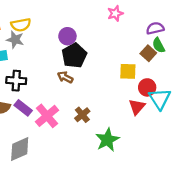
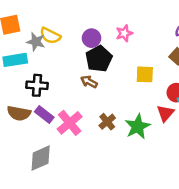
pink star: (115, 13) -> (124, 33), moved
yellow semicircle: (21, 25) -> (50, 36), moved, turned 36
yellow square: (128, 71) -> (145, 74), moved
green star: (107, 140) -> (138, 127), moved

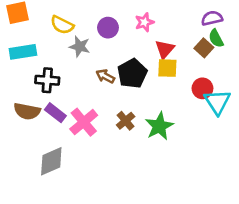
gray star: (36, 42) -> (80, 47), moved
black pentagon: (99, 59) -> (132, 74), moved
red triangle: (165, 113) -> (165, 49), moved

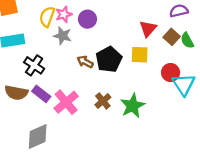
pink star: (144, 22) -> (64, 14), moved
yellow semicircle: (62, 25) -> (47, 17), turned 84
green semicircle: (216, 38) -> (187, 40), moved
red triangle: (165, 49) -> (148, 29), moved
black cross: (47, 80) -> (34, 65), turned 30

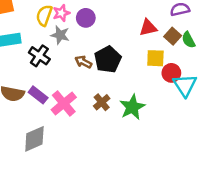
red triangle: (148, 29) -> (148, 28), turned 36
yellow square: (140, 55) -> (155, 58), moved
black cross: (34, 65) -> (39, 56), moved

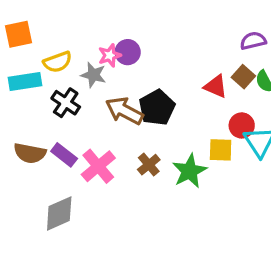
pink star: (61, 13) -> (110, 55), moved
yellow semicircle: (44, 15) -> (58, 62), moved, turned -130
red triangle: (148, 28) -> (216, 86), moved, turned 36
yellow square: (155, 58) -> (221, 150), moved
brown arrow: (83, 62) -> (124, 111), size x1.6

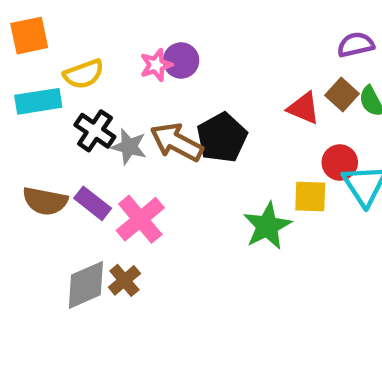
gray star: (93, 75) -> (129, 147), moved
brown cross: (149, 165) -> (124, 280), moved

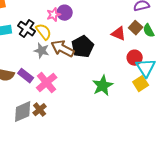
yellow semicircle: (84, 74) -> (44, 32), moved, turned -108
black cross: (95, 131) -> (27, 29), moved
yellow square: (310, 196) -> (141, 84), moved, turned -35

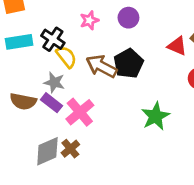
purple circle: (65, 13) -> (128, 18), moved
yellow semicircle: (44, 32) -> (66, 57), moved
gray star: (42, 51) -> (54, 82), moved

